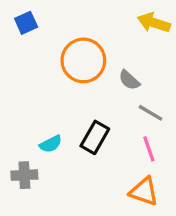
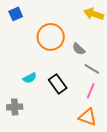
black rectangle: (95, 137) -> (58, 84), turned -66
cyan semicircle: (51, 144) -> (30, 78), moved
pink line: (149, 149) -> (91, 91), turned 42

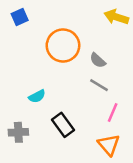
gray line: (92, 69) -> (99, 85), moved
black rectangle: (58, 84) -> (63, 125), moved
orange triangle: (88, 117) -> (109, 145), turned 30

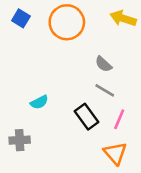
blue square: (20, 17) -> (21, 18), turned -35
orange circle: (63, 46) -> (67, 22), moved
black rectangle: (63, 125) -> (86, 117), moved

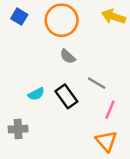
gray semicircle: (103, 64) -> (68, 56), moved
black rectangle: (86, 117) -> (66, 96), moved

